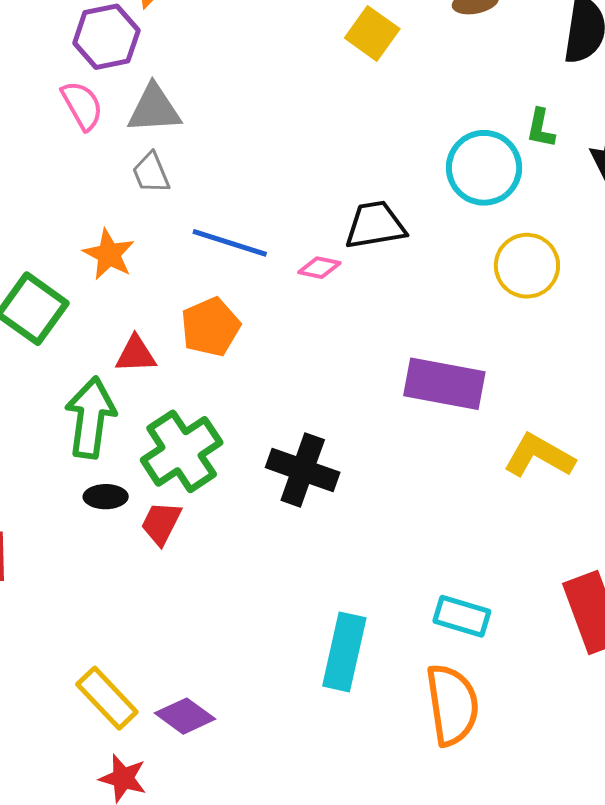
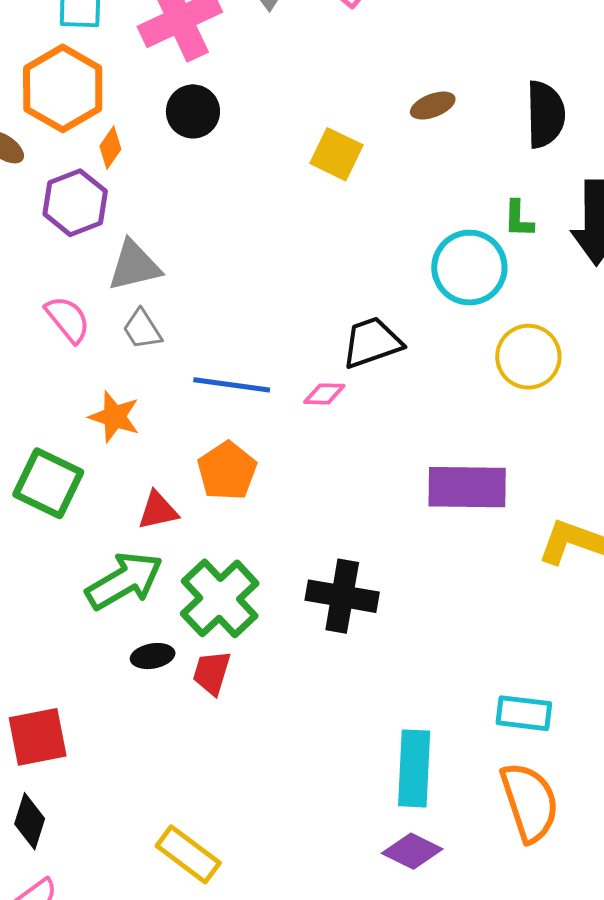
pink semicircle: (82, 105) -> (68, 319), moved
green arrow: (91, 418) -> (124, 581), turned 62
purple diamond: (185, 716) -> (412, 851), moved

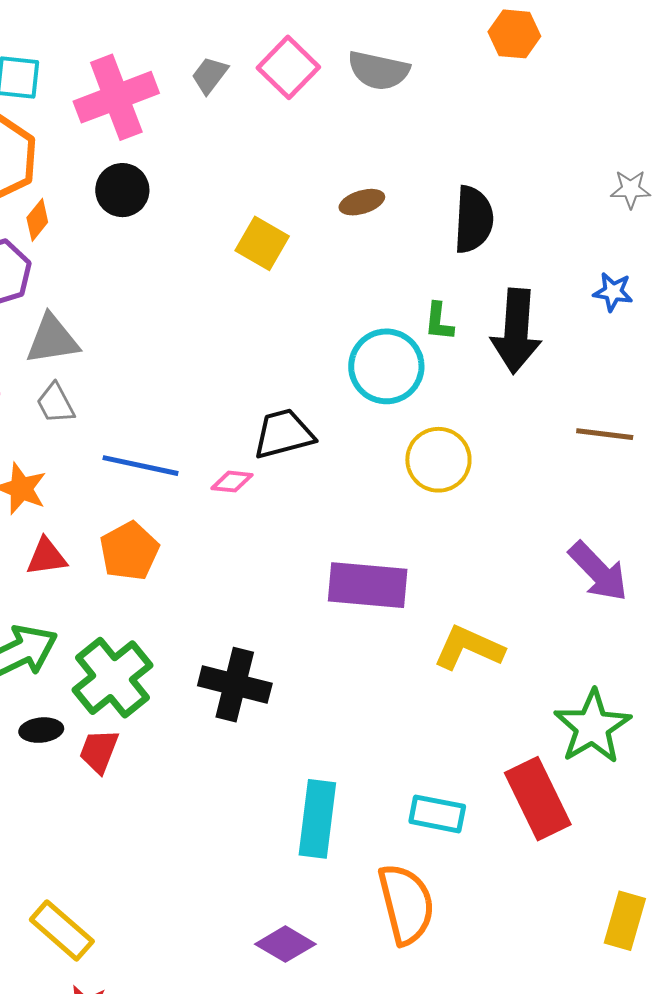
red triangle: (158, 511) -> (46, 557), moved
cyan rectangle: (524, 713) -> (437, 814), moved
cyan rectangle: (414, 768) -> (317, 819), moved

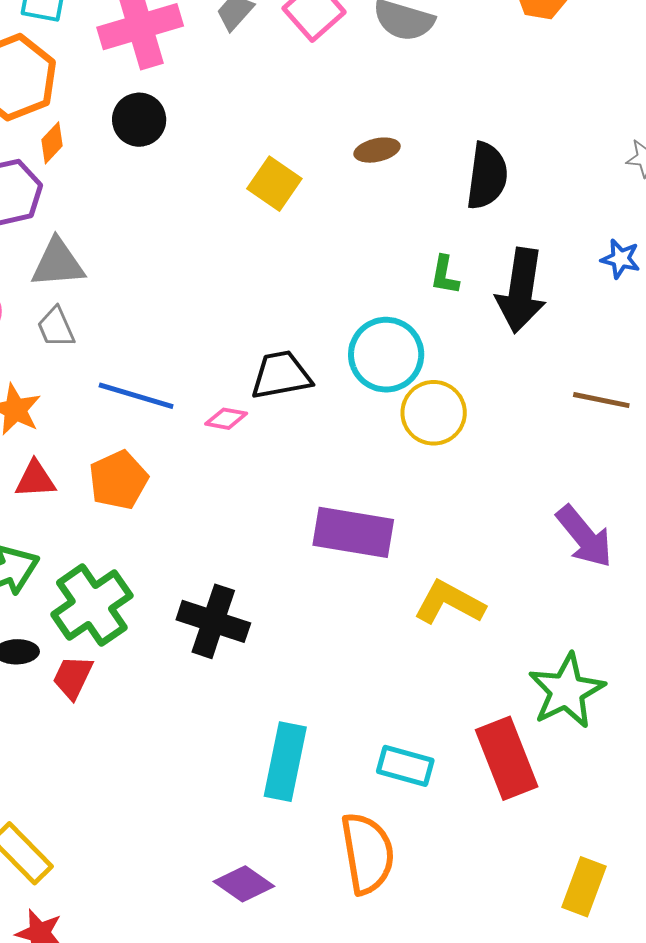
cyan circle: (386, 366) -> (386, 355), moved

